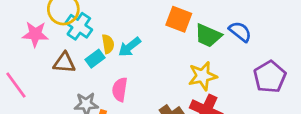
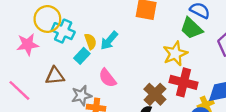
green trapezoid: (208, 35) -> (191, 28), moved, turned 30
brown triangle: (64, 63) -> (55, 76), moved
pink semicircle: (120, 89) -> (107, 78), turned -36

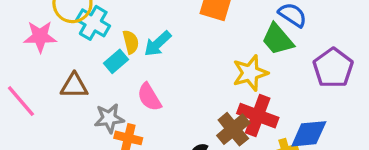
brown cross: (155, 94) -> (233, 129), moved

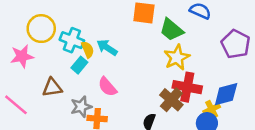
cyan cross: (93, 23) -> (72, 40), moved
green trapezoid: (278, 39) -> (172, 30), moved
cyan arrow: (158, 44) -> (107, 48), turned 85

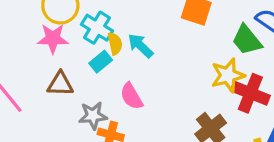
green trapezoid: (172, 30) -> (247, 40), moved
pink star: (22, 56) -> (53, 38), moved
red cross: (187, 87) -> (250, 93), moved

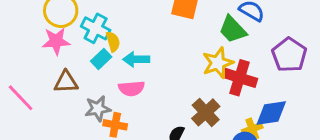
cyan arrow: (140, 46) -> (136, 59), moved, turned -40
pink semicircle: (131, 96) -> (131, 88), turned -60

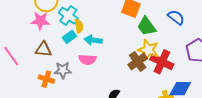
green trapezoid: (233, 30) -> (147, 26), moved
yellow star: (218, 63) -> (148, 50), turned 30
brown cross: (206, 112) -> (138, 61), moved
orange cross: (115, 125) -> (46, 79), moved

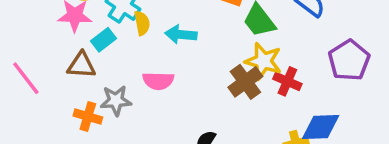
cyan rectangle: (69, 37) -> (103, 40), moved
cyan arrow: (93, 40) -> (181, 34), moved
red cross: (162, 62) -> (287, 81), size x0.7

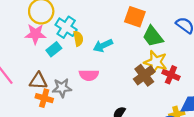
cyan arrow: (181, 34) -> (103, 46), turned -30
brown triangle: (81, 65) -> (38, 81), moved

